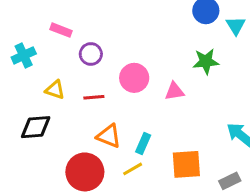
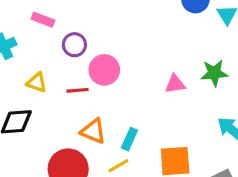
green star: (206, 61) -> (214, 73), moved
pink circle: (134, 78) -> (104, 70), moved
pink triangle: (174, 91) -> (175, 84), moved

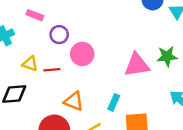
pink triangle: (175, 84) -> (137, 65), size x1.6
red line: (78, 90) -> (52, 70), moved
cyan rectangle: (129, 139) -> (114, 102), moved

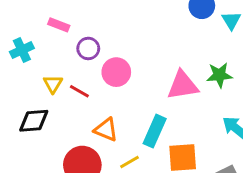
yellow triangle: (30, 64) -> (53, 84), turned 42
red line: (52, 70) -> (79, 91), turned 35
cyan rectangle: (114, 102) -> (155, 131), size x1.5

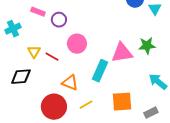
purple circle: (88, 48) -> (59, 20), moved
cyan rectangle: (155, 131) -> (100, 71), moved

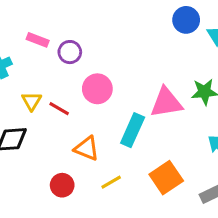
orange square: (122, 102) -> (166, 178), turned -30
red circle: (54, 107) -> (62, 185), size x0.6

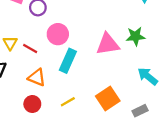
cyan rectangle: (133, 130) -> (68, 61), moved
orange triangle: (87, 148) -> (37, 77), moved

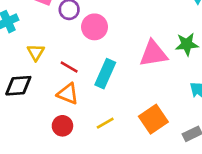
pink circle: (58, 34) -> (95, 27), moved
red line: (30, 49) -> (69, 67), moved

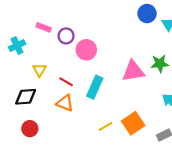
yellow line: (105, 123) -> (105, 126), moved
red circle: (62, 126) -> (30, 129), moved

